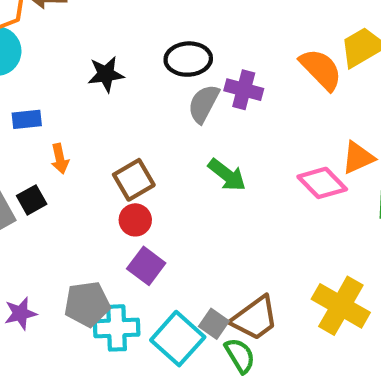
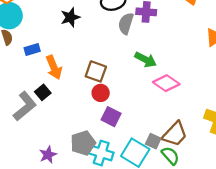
orange arrow: (60, 159) -> (54, 67), size x1.5
brown square: (134, 180) -> (96, 71), turned -30
pink diamond: (322, 183) -> (166, 83), moved
cyan cross: (117, 328) -> (101, 153), turned 30

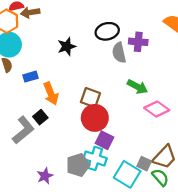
gray semicircle: (126, 24) -> (119, 53), turned -30
red circle: (101, 93) -> (95, 118), size x1.6
cyan cross: (101, 153) -> (95, 158), moved

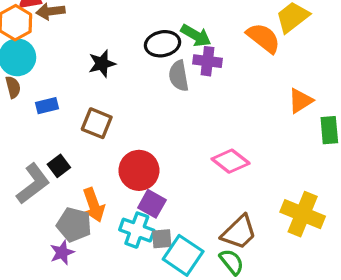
green arrow: (137, 87) -> (196, 36), moved
orange arrow: (51, 94) -> (94, 205), moved
brown square: (90, 98) -> (97, 123), moved
gray square: (144, 164) -> (162, 239), moved, turned -32
gray pentagon: (78, 165) -> (74, 225), moved, turned 30

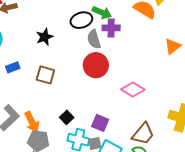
black square: (59, 166) -> (67, 117), moved
red circle: (139, 170) -> (96, 65), moved
purple square: (152, 204) -> (100, 123), moved
orange arrow: (94, 205) -> (32, 122), moved

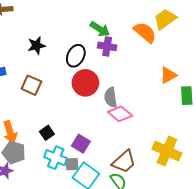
black ellipse: (81, 20) -> (76, 56), moved, turned -55
gray semicircle: (94, 39) -> (111, 97), moved

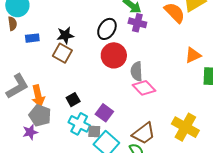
black star: (36, 46) -> (65, 35), moved

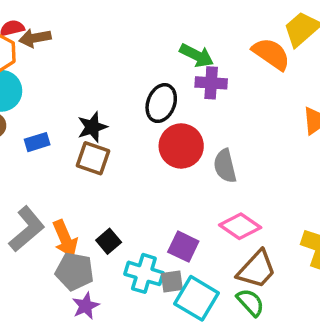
pink diamond: (144, 88) -> (240, 226), moved
black square: (73, 100) -> (109, 241), moved
purple star: (30, 132) -> (86, 306), moved

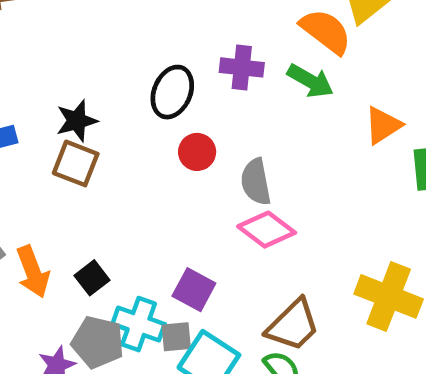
green arrow: (197, 55) -> (310, 81), moved
red circle: (181, 146) -> (197, 152), size x0.6
pink diamond: (240, 226) -> (267, 230), moved
gray pentagon: (75, 271) -> (98, 342), moved

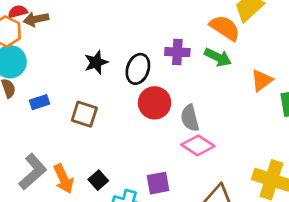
black star: (77, 121) -> (96, 62), moved
red circle: (197, 152) -> (155, 103), size x1.5
purple square: (194, 290) -> (158, 183), turned -35

